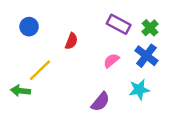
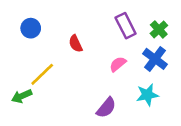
purple rectangle: (119, 24) -> (126, 26), turned 35
red semicircle: (71, 41) -> (76, 44), turned 133
green arrow: (21, 91) -> (22, 96), turned -30

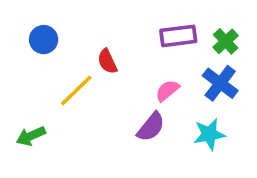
purple rectangle: (126, 26) -> (178, 36), turned -70
yellow line: (42, 74) -> (76, 91), moved
purple semicircle: (106, 108) -> (151, 127), moved

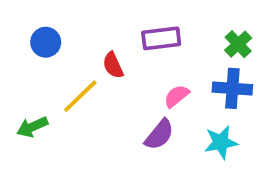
purple rectangle: (178, 36) -> (161, 38), moved
blue cross: (220, 83) -> (232, 88), turned -33
green arrow: (31, 136) -> (32, 127), moved

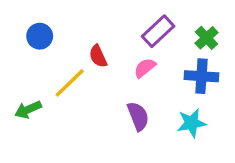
purple rectangle: (161, 38) -> (158, 31), moved, turned -36
pink semicircle: (177, 96) -> (145, 68), moved
purple semicircle: (159, 135) -> (138, 116), turned -60

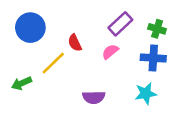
blue circle: (40, 36) -> (30, 28), size x1.5
green cross: (206, 38) -> (157, 29), turned -30
purple semicircle: (138, 116) -> (94, 97), moved, turned 110

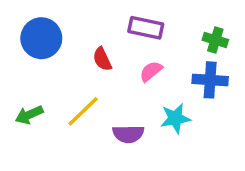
purple rectangle: (120, 24) -> (146, 28), moved, turned 55
yellow line: (53, 63) -> (83, 111), moved
cyan star: (146, 93) -> (175, 118), moved

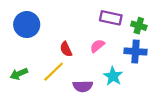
purple rectangle: (146, 28) -> (111, 18), moved
red semicircle: (102, 59) -> (66, 49), moved
cyan star: (175, 118) -> (113, 76), turned -30

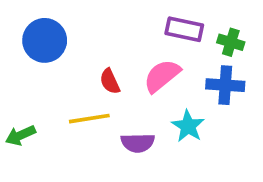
pink semicircle: (97, 46) -> (162, 76), size x1.5
yellow line: (54, 72) -> (89, 119), turned 35
green arrow: (19, 74) -> (20, 135), moved

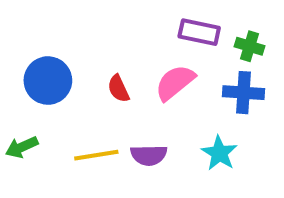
blue circle: (45, 40) -> (48, 81), moved
yellow line: (89, 119) -> (96, 155), moved
cyan star: (188, 126) -> (219, 153), moved

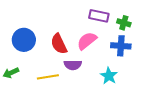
red semicircle: (118, 89) -> (59, 44), size x1.5
purple semicircle: (149, 155) -> (73, 65), moved

